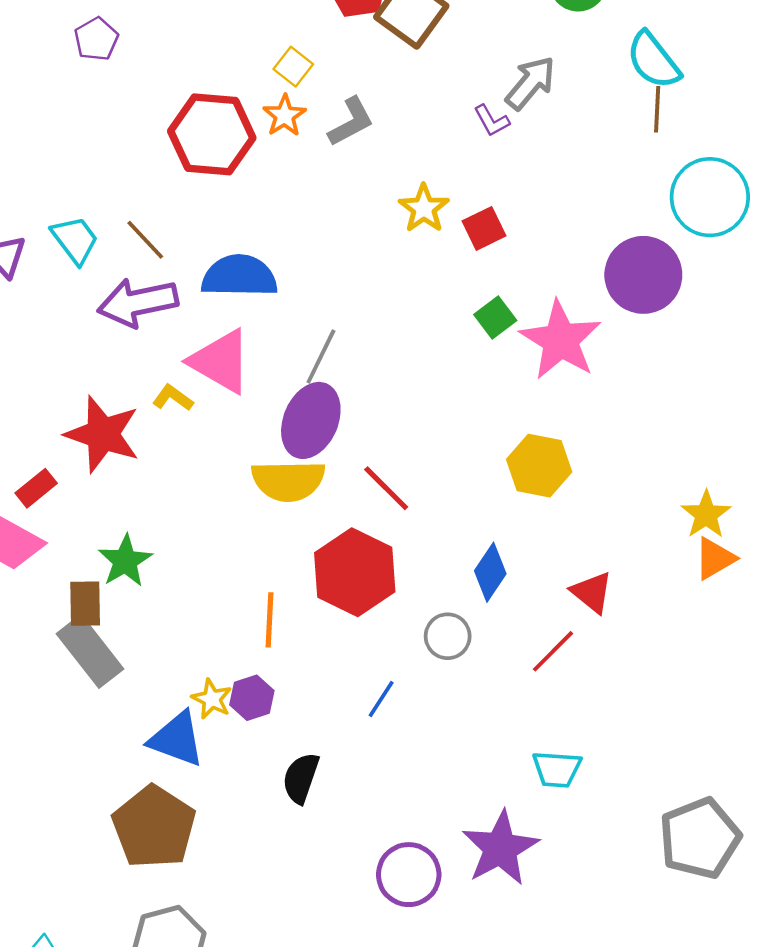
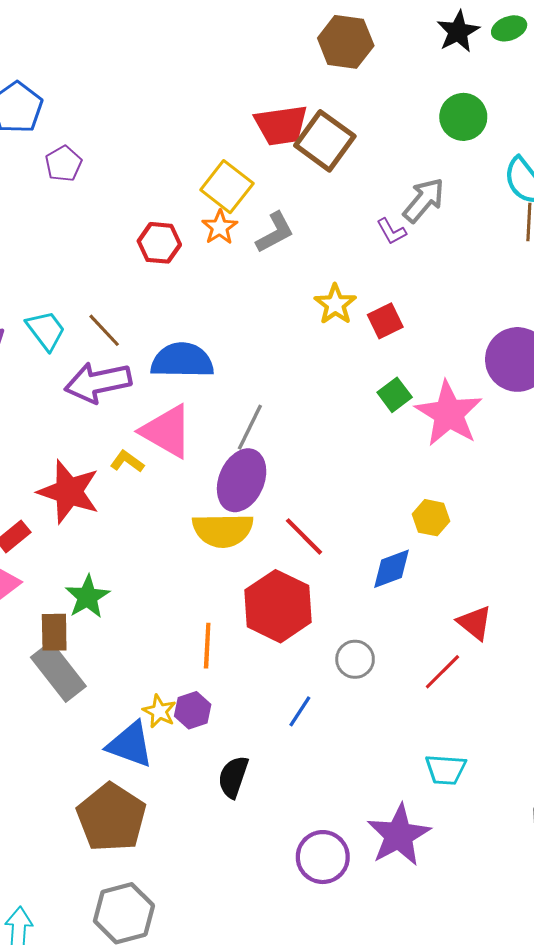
yellow square: (293, 67) -> (227, 187), size x1.6
red hexagon: (212, 134) -> (159, 243), size x0.6
yellow hexagon: (539, 466) -> (431, 518), size x0.7
blue diamond: (490, 572) -> (391, 569), moved, turned 36

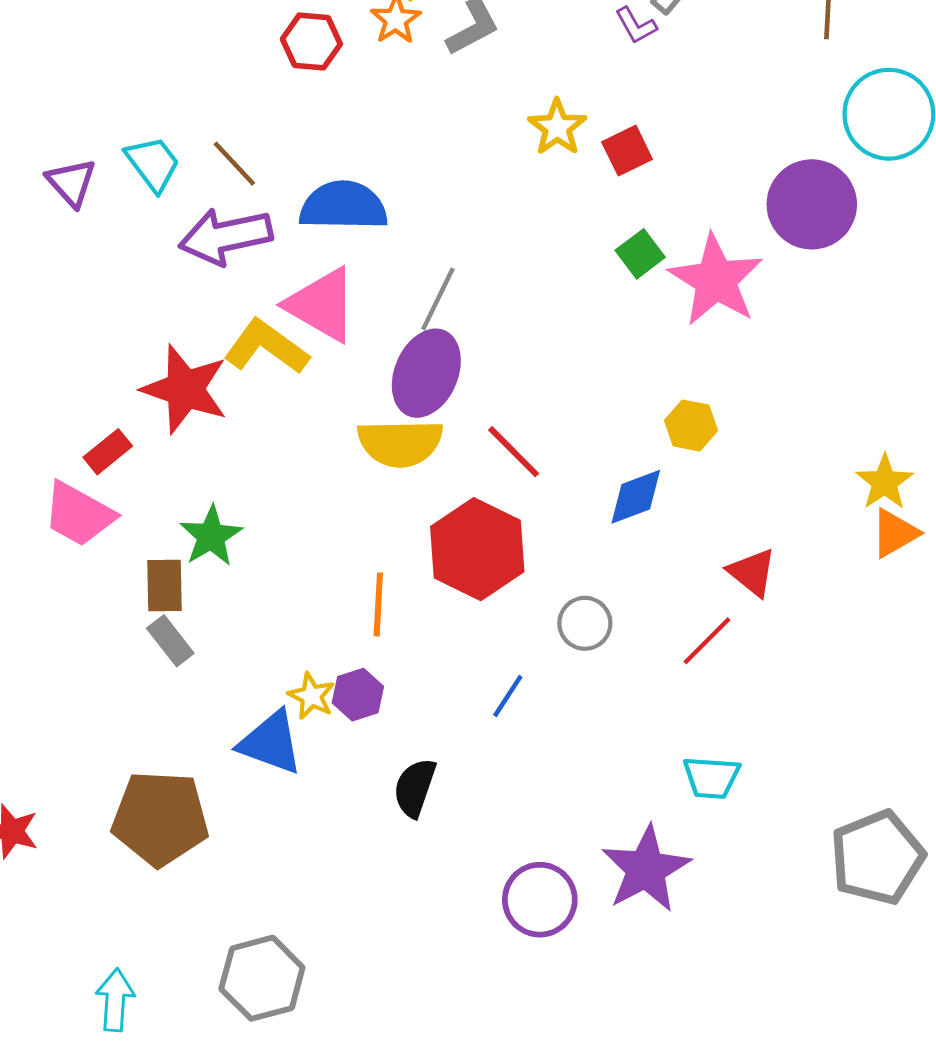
yellow L-shape: (127, 461) -> (266, 347), size x1.8
gray rectangle: (58, 672) -> (170, 641), size x0.6
brown pentagon: (111, 817) -> (160, 818), moved, turned -30

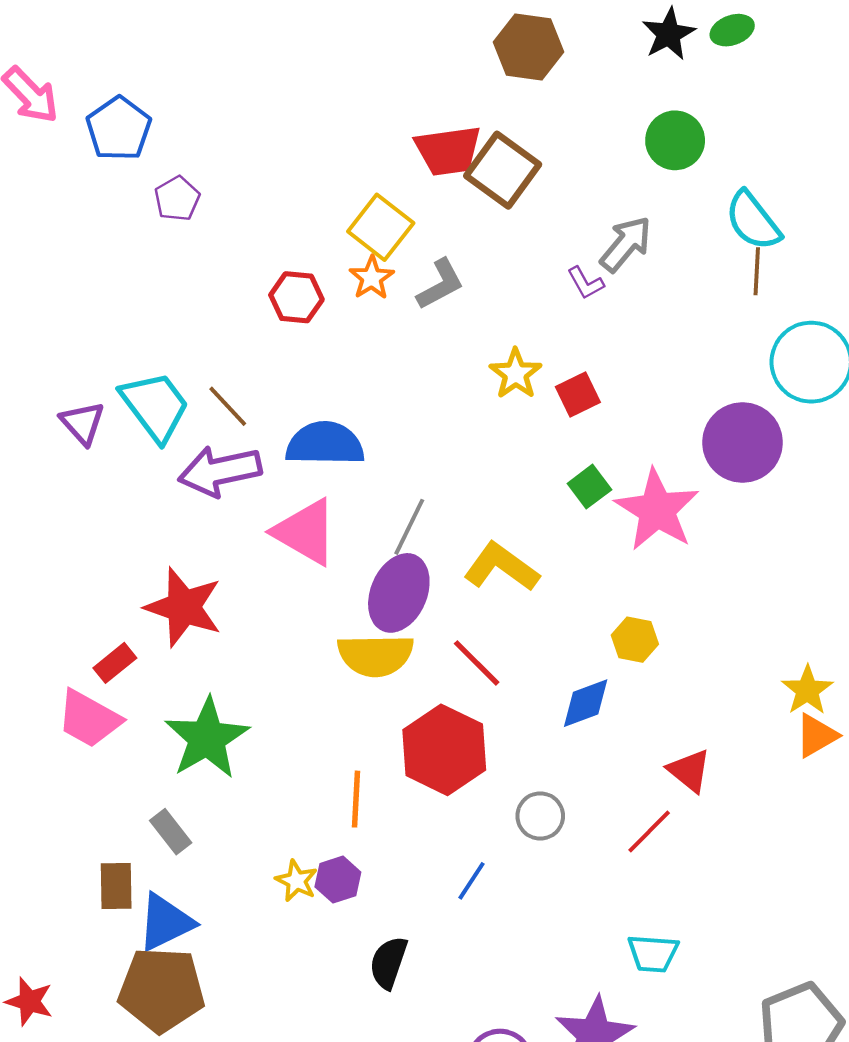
cyan trapezoid: (153, 164) -> (155, 406), size x1.4
yellow L-shape: (266, 347) -> (501, 567), moved
green star: (211, 536) -> (207, 738), size x1.5
brown rectangle: (164, 585) -> (116, 886), moved
blue triangle: (271, 743) -> (165, 922), moved, turned -46

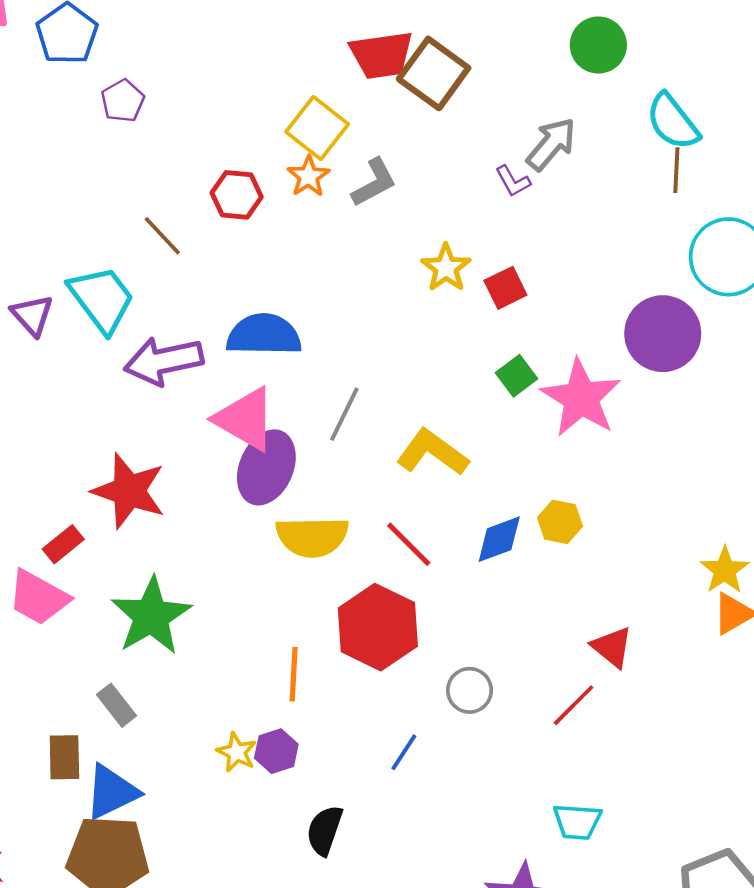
brown line: (228, 406) -> (162, 236), moved
purple ellipse: (399, 593) -> (266, 467), moved
blue diamond: (586, 703) -> (499, 539), moved

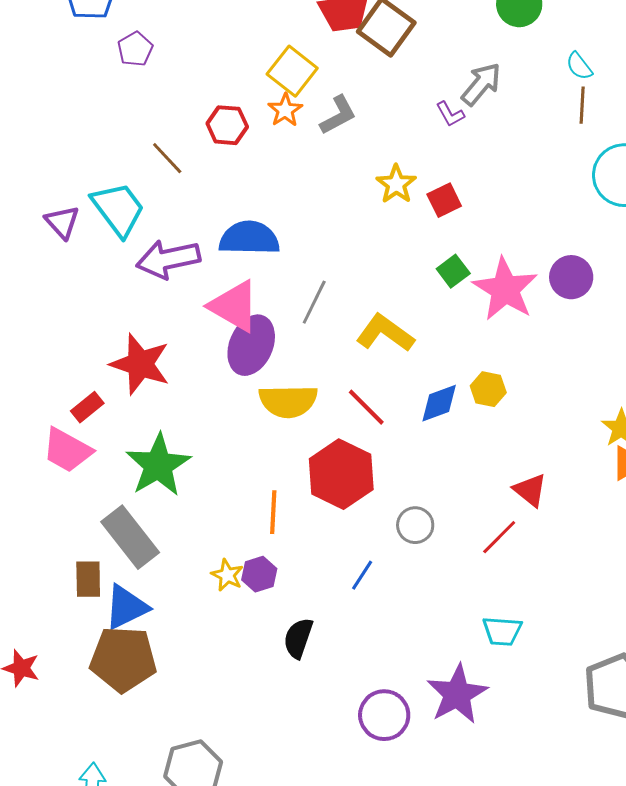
cyan semicircle: (673, 122) -> (579, 66), size x0.6
purple circle: (663, 334) -> (571, 277), moved, size x0.7
gray rectangle: (116, 705) -> (130, 537), size x1.8

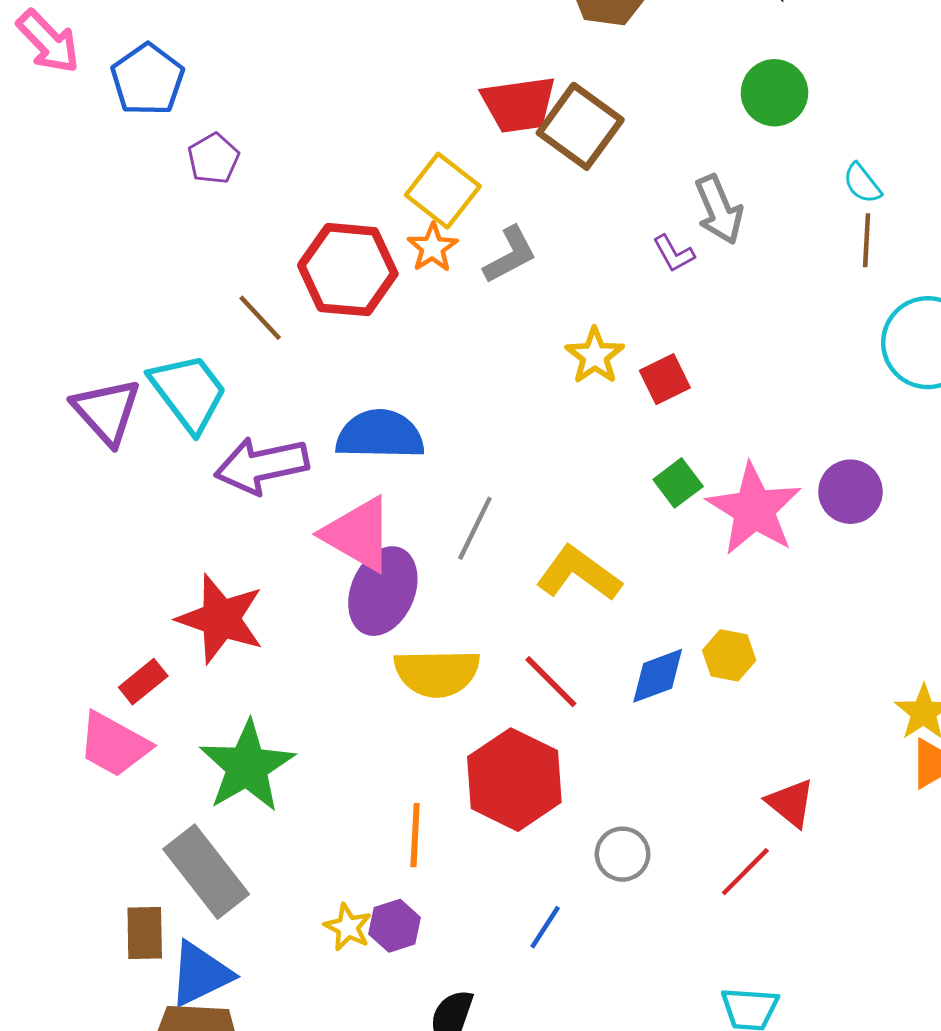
gray arrow: (481, 84) -> (719, 210), turned 117
red hexagon: (227, 125) -> (348, 270), size x1.6
purple triangle: (62, 222) -> (107, 411), size x1.4

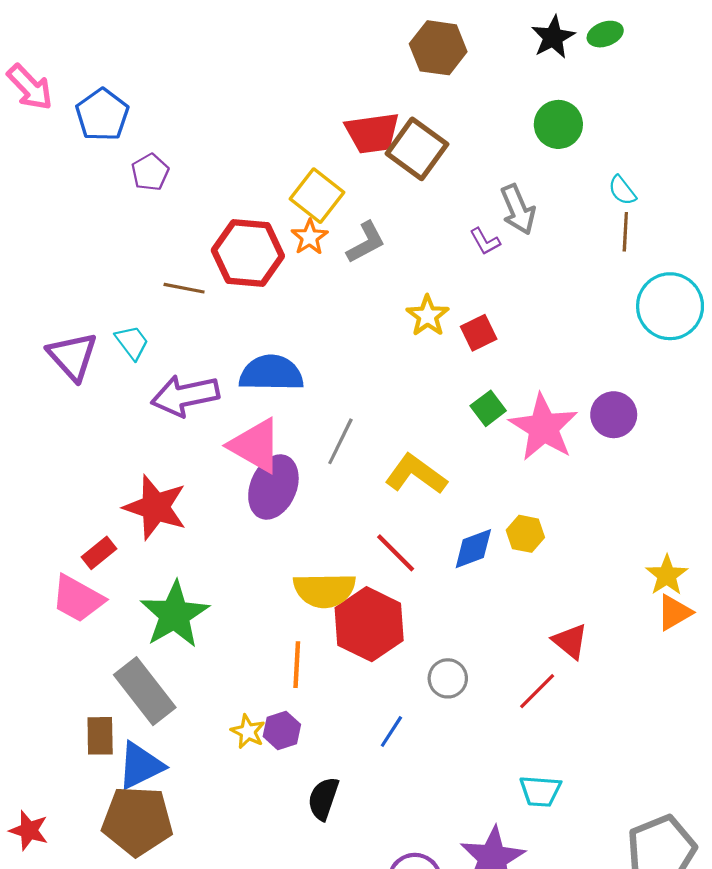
brown line: (260, 318) -> (184, 288), turned -36
cyan trapezoid: (189, 392) -> (132, 342), size x0.6
yellow semicircle: (437, 673) -> (324, 590), moved

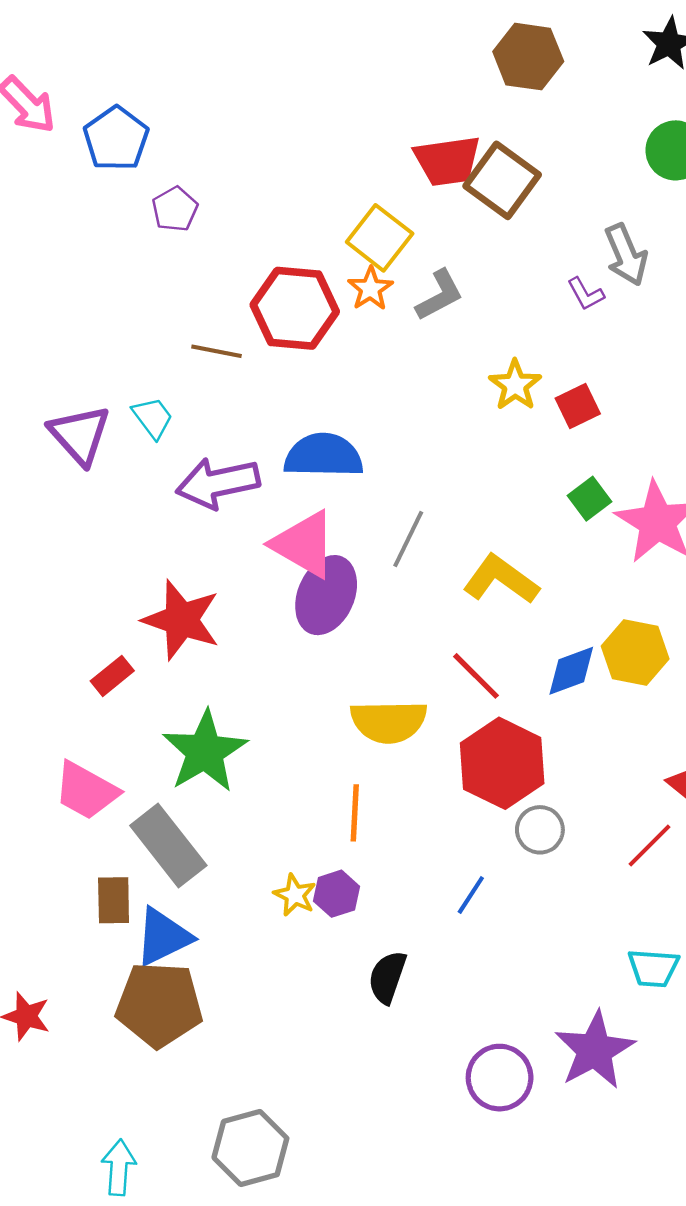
yellow hexagon: (525, 534) -> (635, 652), size x1.4
pink trapezoid: (78, 599) -> (86, 791), moved
red hexagon: (369, 624) -> (502, 763), moved

